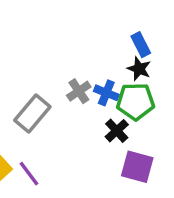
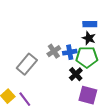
blue rectangle: (141, 45) -> (90, 24), turned -64
blue cross: (106, 93) -> (70, 52), turned -32

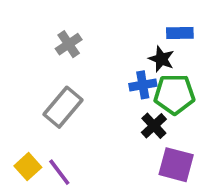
black star: (89, 38) -> (161, 59), moved
gray cross: (54, 51) -> (69, 44), moved

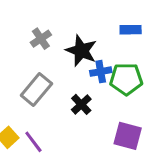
black star: (161, 59) -> (81, 51), moved, size x1.5
black cross: (154, 126) -> (81, 104), moved

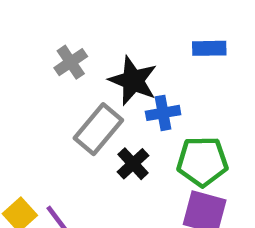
green pentagon: (126, 79) -> (202, 161), moved
gray rectangle: (36, 90) -> (98, 129), moved

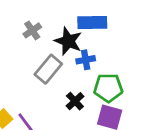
blue rectangle: (209, 48) -> (92, 22), moved, size x1.5
black cross: (133, 164) -> (75, 101), moved

